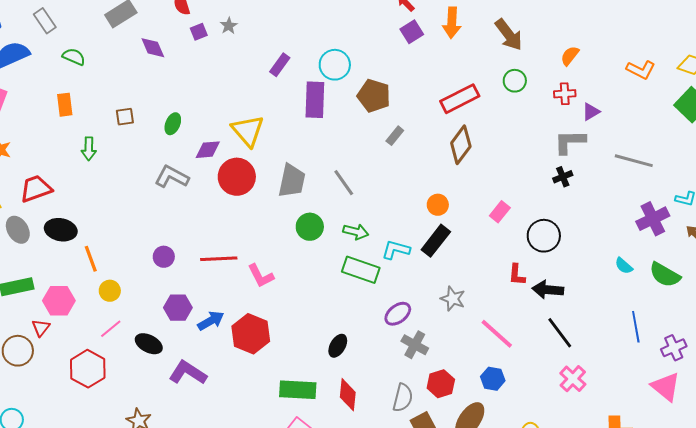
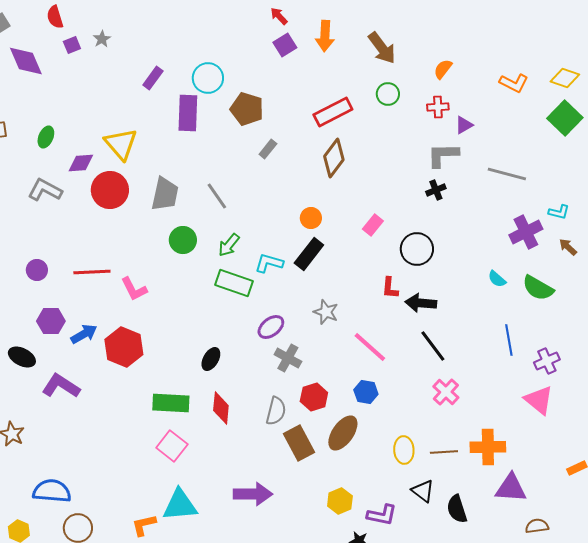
purple diamond: (153, 48) -> (26, 61), size x1.4
green arrow: (356, 232) -> (229, 245), turned 115

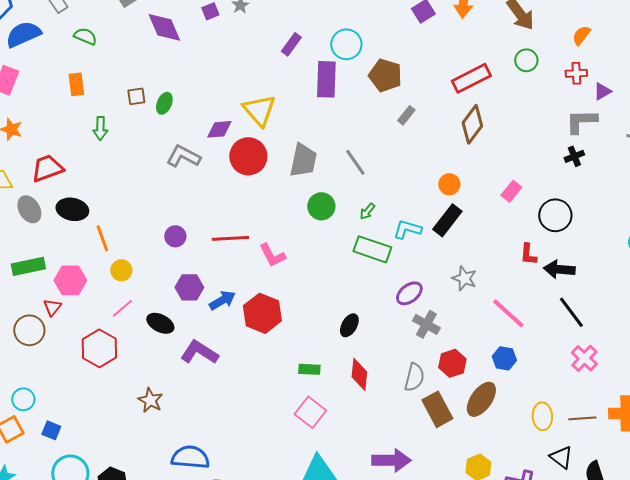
green ellipse: (46, 137) -> (164, 103), moved
green arrow: (229, 245) -> (367, 211), size x0.7
green rectangle: (171, 403) -> (309, 369), size x0.6

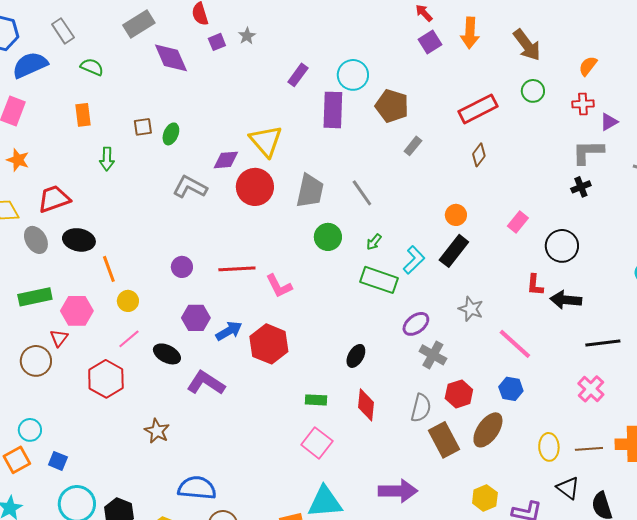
brown diamond: (472, 124) -> (479, 155), size x0.6
cyan L-shape: (407, 229) -> (414, 260), turned 120
black line: (571, 312) -> (603, 343), moved, turned -60

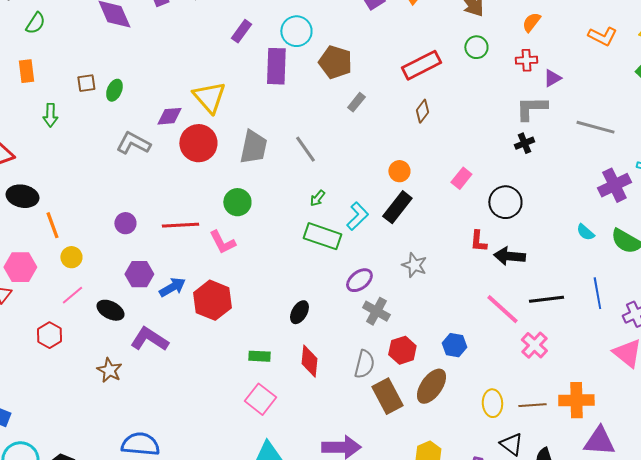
green semicircle: (92, 67) -> (35, 23), turned 100
green circle: (328, 237) -> (237, 202), moved
pink line: (515, 344) -> (502, 309), moved
red hexagon: (106, 379) -> (49, 335), size x0.7
brown star: (157, 431) -> (109, 370), moved

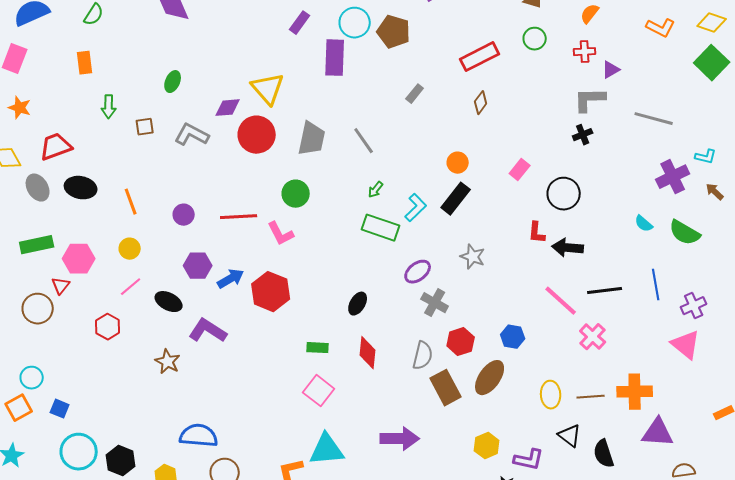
brown pentagon: (335, 62) -> (394, 32), moved
brown square: (86, 83) -> (145, 127), moved
orange line: (52, 225) -> (131, 202), moved

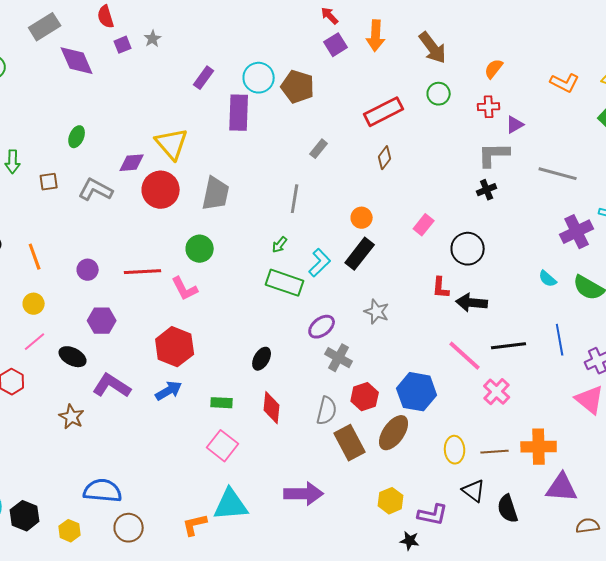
gray line: (364, 141) -> (295, 199), moved, turned 44
blue arrow: (231, 279) -> (169, 391), moved
blue hexagon: (513, 337) -> (417, 392), size x1.6

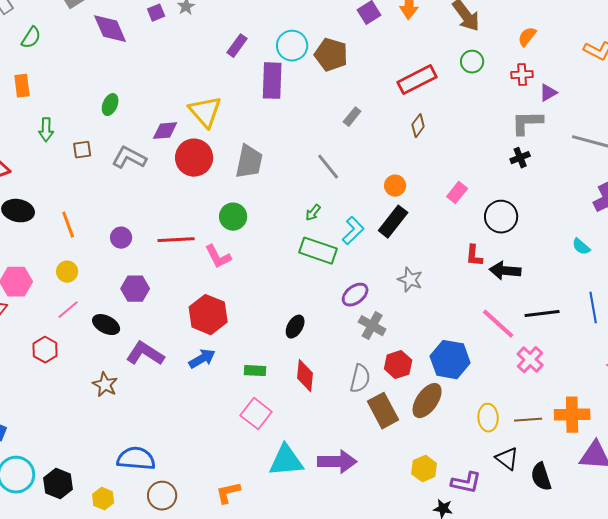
gray line: (295, 199) -> (328, 167), turned -48
cyan triangle: (231, 505) -> (286, 461), moved

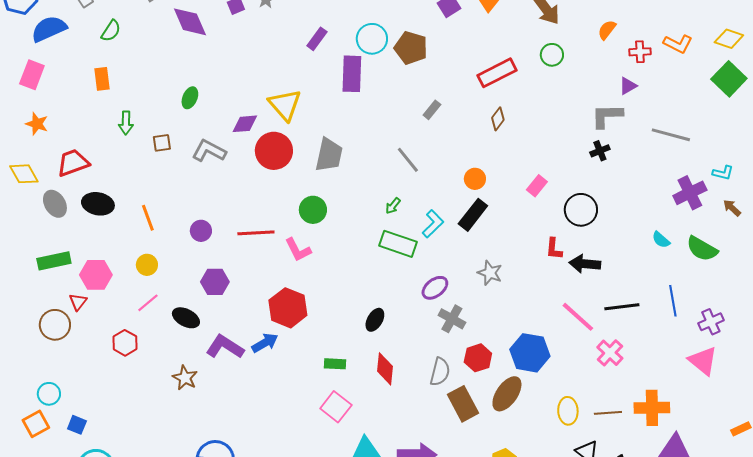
red cross: (522, 75) -> (640, 52), moved
blue arrow: (202, 359) -> (265, 343), moved

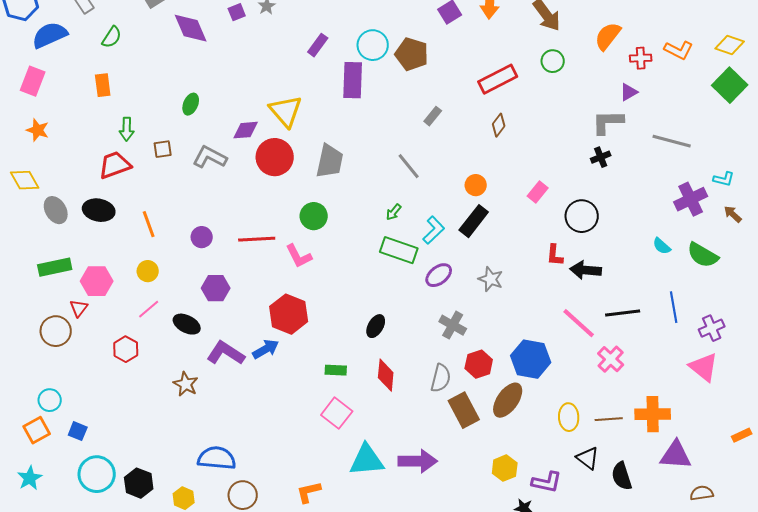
orange semicircle: (607, 30) -> (608, 36), size x1.4
red trapezoid: (73, 163) -> (115, 165), moved
purple ellipse: (435, 288) -> (439, 275), moved

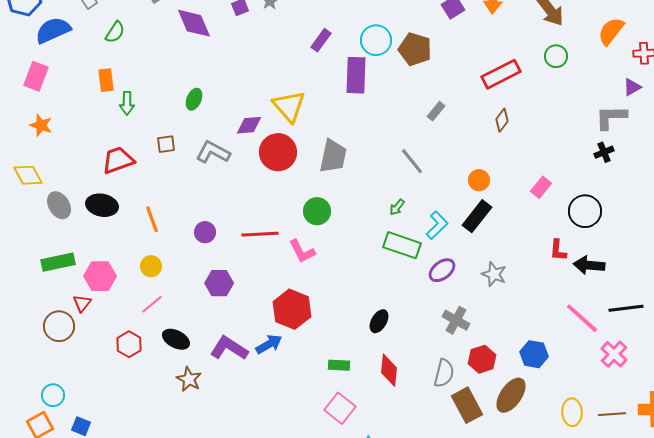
green arrow: (127, 129) -> (127, 103), moved
black ellipse: (187, 324) -> (176, 339), moved
blue hexagon: (531, 359) -> (534, 354), size x0.7

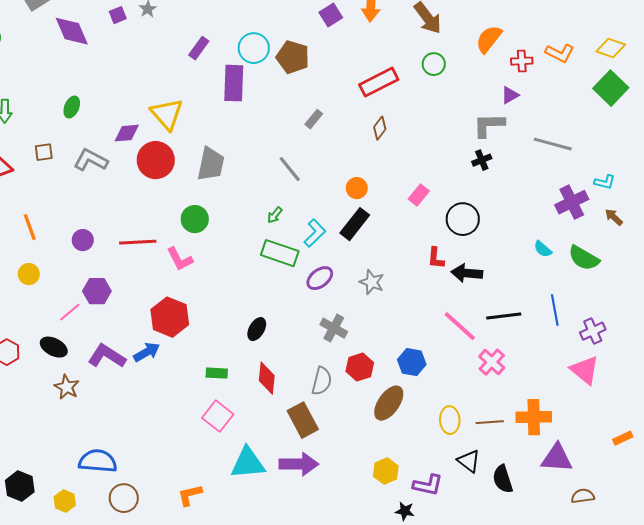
pink line: (152, 304) -> (70, 312), moved
brown rectangle: (467, 405) -> (303, 420), moved

